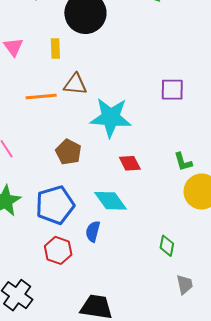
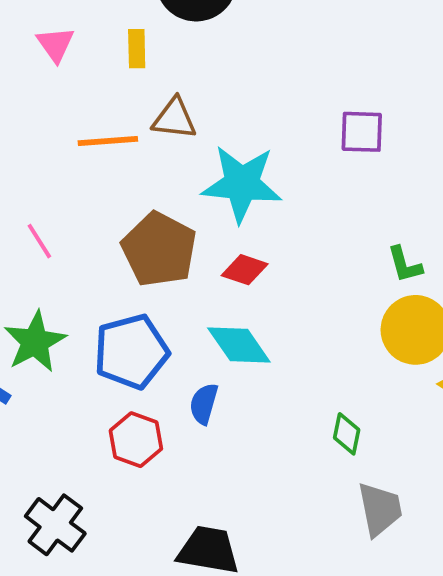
brown pentagon: (69, 152) -> (159, 249), size x1.5
green L-shape: (183, 162) -> (405, 265), moved
red diamond: (130, 163) -> (245, 270), moved, turned -45
gray trapezoid: (185, 284) -> (380, 509), size x1.4

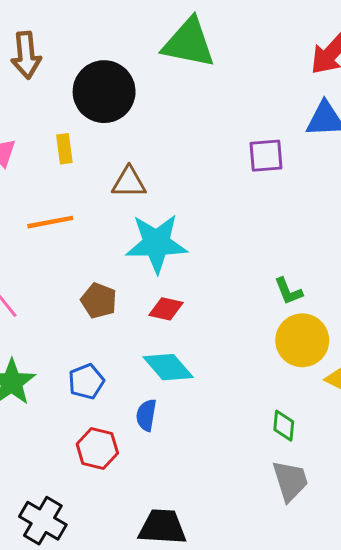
brown triangle: (174, 119) -> (129, 182), moved
purple square: (362, 132) -> (266, 156), moved
brown pentagon: (159, 249) -> (99, 301), size x0.6
blue pentagon: (131, 352) -> (86, 381), size x0.6
green diamond: (347, 434) -> (284, 426), moved

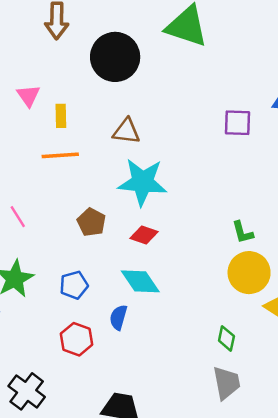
yellow rectangle: (64, 149) -> (61, 116), moved

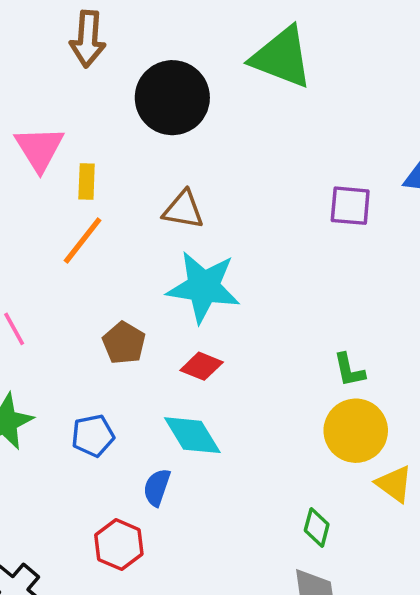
pink triangle: (28, 96) -> (39, 149), size x1.4
orange line: (60, 155) -> (83, 241), turned -51
red hexagon: (77, 339) -> (119, 545), moved

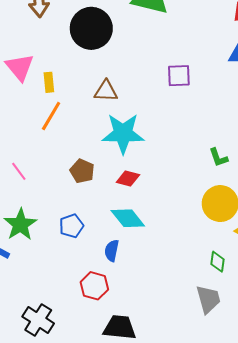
purple square: (350, 206) -> (179, 76), moved
green L-shape: (349, 370) -> (218, 158), moved
green diamond: (317, 527) -> (218, 262), moved

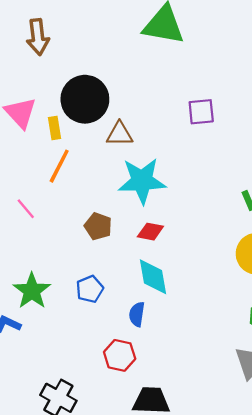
black circle: (91, 28) -> (85, 99), moved
pink line: (19, 171) -> (26, 209), moved
cyan diamond: (128, 218) -> (153, 277), turned 32

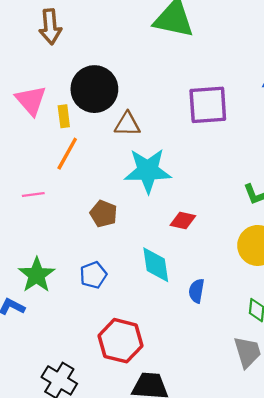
purple square: (201, 112) -> (208, 105), size x1.5
pink line: (26, 209) -> (33, 194), turned -60
red diamond: (150, 232) -> (183, 221), moved
blue semicircle: (137, 314) -> (196, 291), moved
red hexagon: (120, 355) -> (121, 341), size x1.4

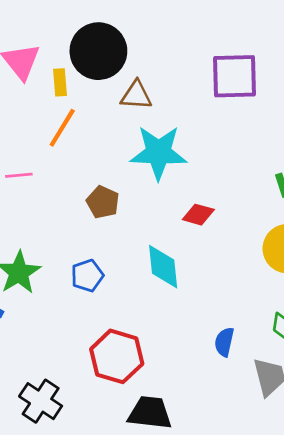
blue semicircle: (196, 291) -> (224, 342), moved

